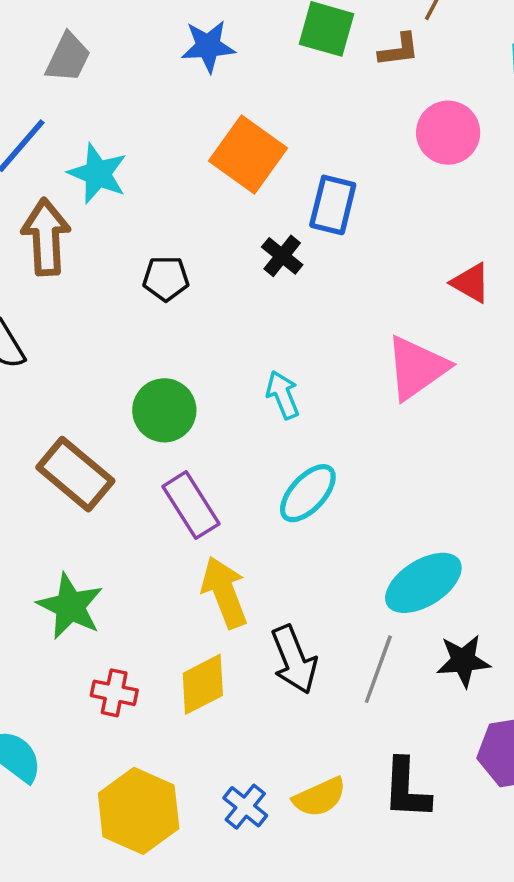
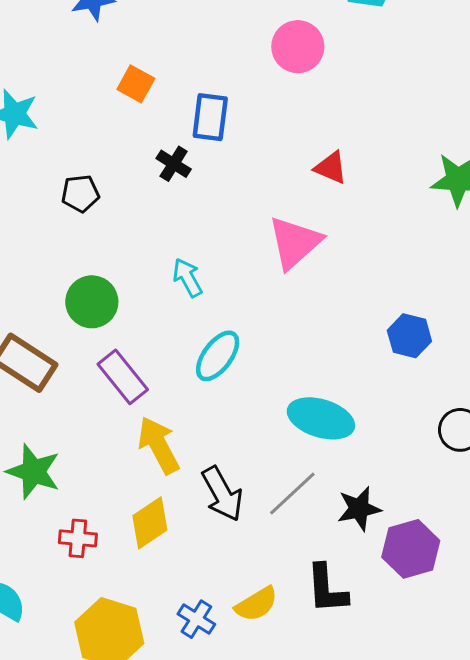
orange square: (248, 154) -> (136, 84), size x0.6
cyan ellipse: (423, 583) -> (321, 418), turned 56
black star: (463, 661) -> (359, 509), moved
gray line: (378, 669) -> (292, 493), turned 34

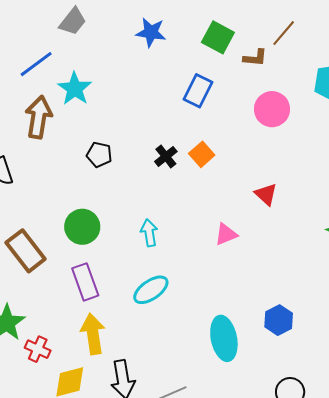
orange square: (136, 84) -> (202, 154), moved
blue rectangle: (210, 117) -> (198, 91), moved
pink triangle: (295, 243) -> (226, 234), size x0.6
cyan ellipse: (321, 418) -> (224, 338), moved, turned 42
red cross: (78, 538) -> (38, 349), moved

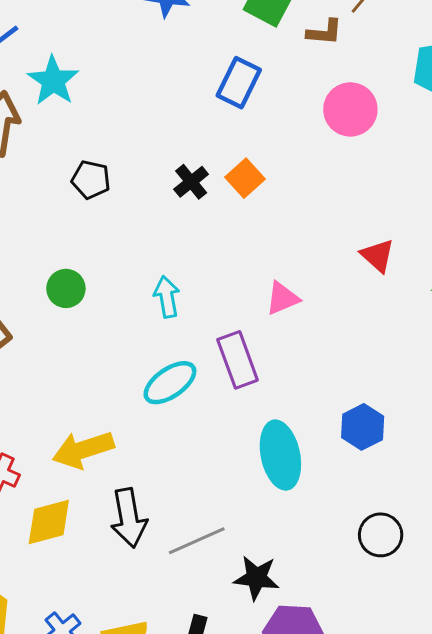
red triangle: (266, 194) -> (378, 256), moved
green circle: (82, 227) -> (66, 288), size x0.7
purple rectangle: (85, 282) -> (238, 360), moved
yellow arrow: (93, 334) -> (83, 450), turned -99

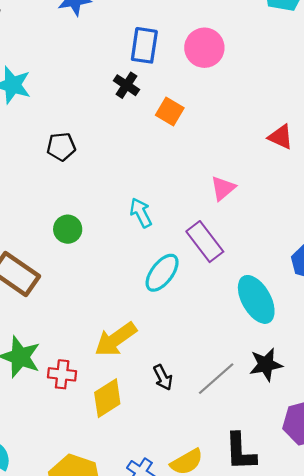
pink circle: (350, 109) -> (204, 48), moved
black cross: (191, 182) -> (126, 85), moved
black arrow: (129, 518) -> (163, 377), size x0.6
black star: (256, 578) -> (266, 365), moved

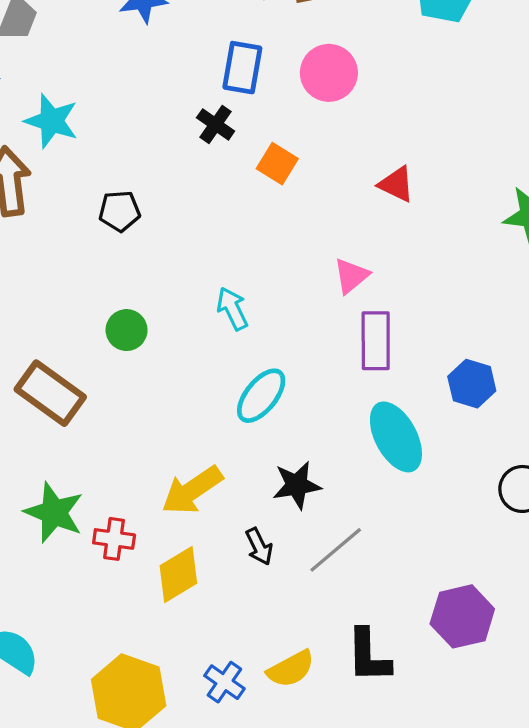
red triangle: (281, 137) -> (396, 184), moved
purple rectangle: (205, 242) -> (376, 341), moved, turned 36
black star: (266, 365) -> (297, 485), moved

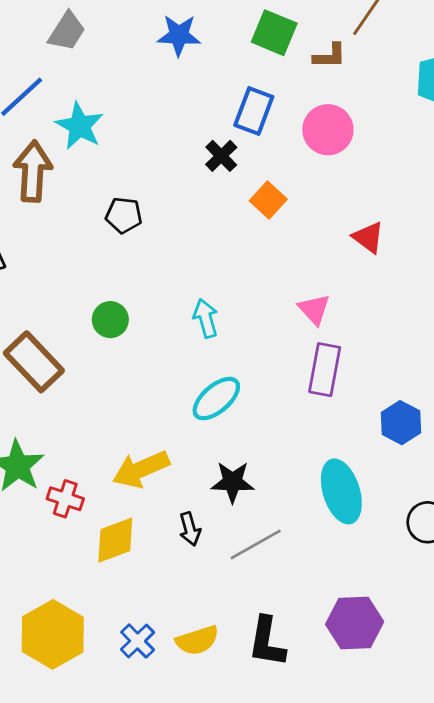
pink triangle: (351, 276) -> (314, 309), turned -44
cyan ellipse: (396, 437) -> (341, 491), moved

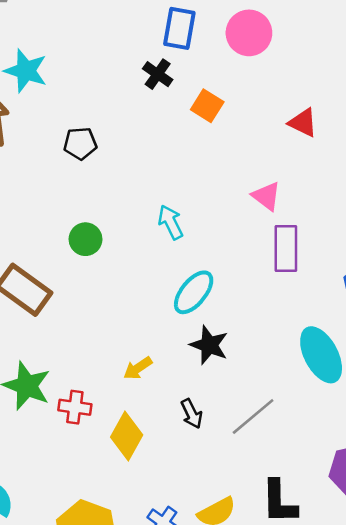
yellow arrow: (141, 469) -> (138, 368), size x0.6
black star: (233, 482) -> (209, 345), moved, turned 30
yellow diamond: (115, 540) -> (127, 436), turned -30

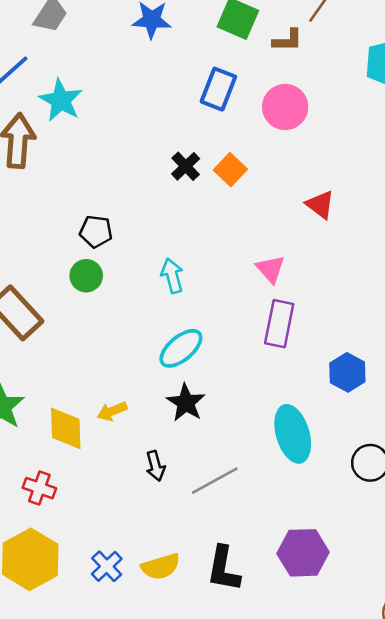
black cross: (158, 74) -> (186, 166), moved
black pentagon: (80, 143) -> (96, 231), moved
red cross: (75, 407) -> (39, 488), moved
yellow diamond: (127, 436) -> (66, 428), moved, turned -42

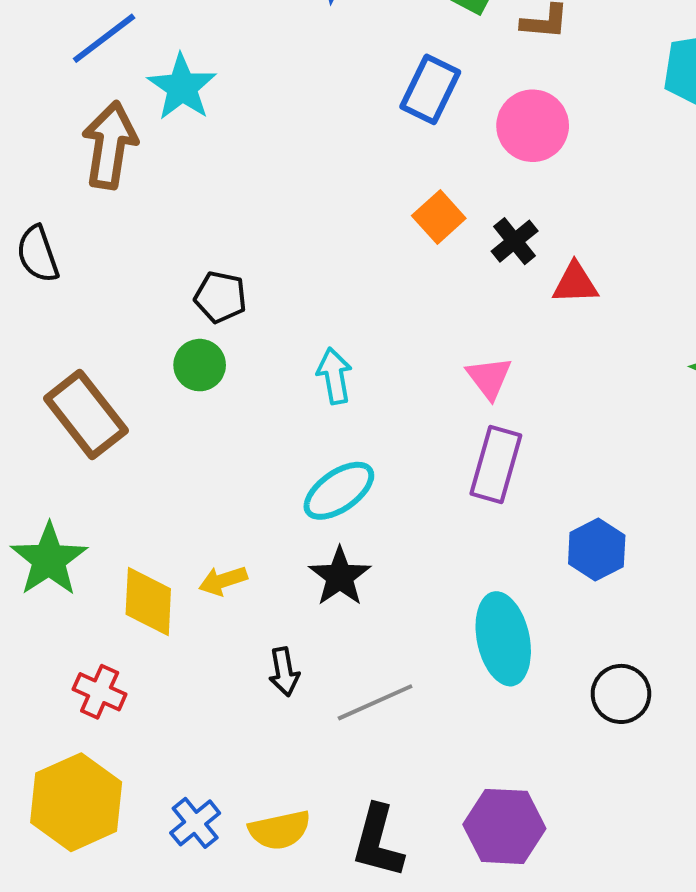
black cross: (186, 166) -> (515, 241), moved
red triangle: (320, 205) -> (575, 283), turned -44

